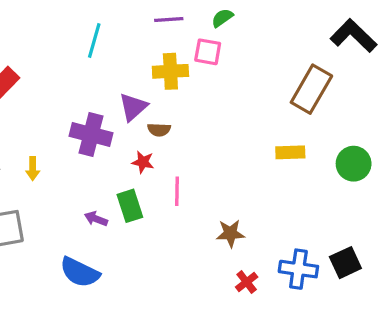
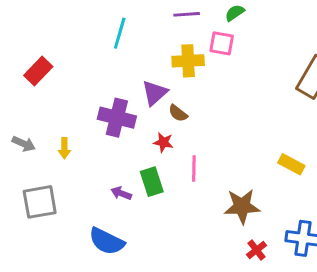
brown semicircle: (159, 130) -> (178, 113), turned 36
yellow rectangle: (290, 152) -> (291, 164), moved, turned 30
brown star: (230, 233) -> (242, 206), size x1.4

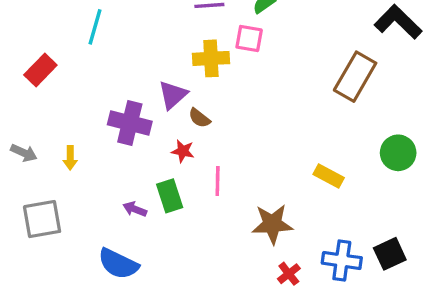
cyan line: (120, 33) -> (95, 27), moved

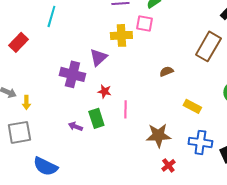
brown semicircle: (199, 118) -> (166, 71), moved, turned 120
yellow arrow: (70, 158) -> (26, 102), moved
blue cross: (342, 260) -> (200, 142), moved
blue semicircle: (118, 264) -> (45, 166), moved

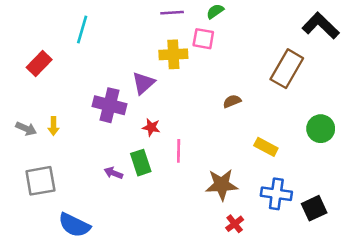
yellow arrow: (26, 102) -> (53, 126), moved

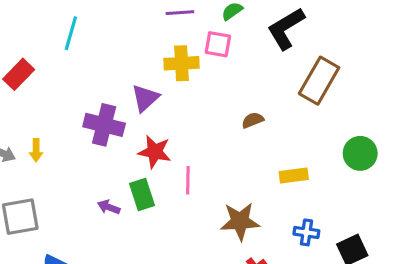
black L-shape: (321, 26) -> (286, 28), moved, turned -75
red star: (151, 127) -> (155, 152), size x1.5
yellow rectangle: (266, 147) -> (294, 176), turned -35
blue cross: (276, 194) -> (306, 232), size x0.7

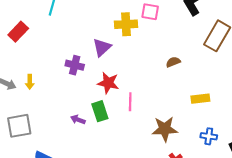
purple cross: (104, 125) -> (75, 65), size x0.7

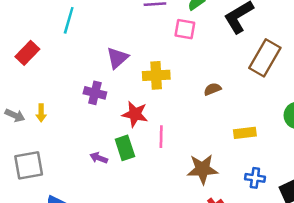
yellow cross: (126, 24) -> (156, 75), moved
purple triangle: (102, 47) -> (117, 58), moved

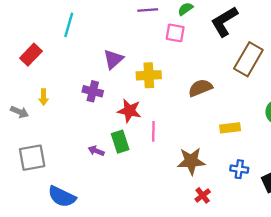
brown semicircle: (212, 89) -> (200, 88), size x1.5
yellow arrow: (41, 113) -> (44, 97), moved

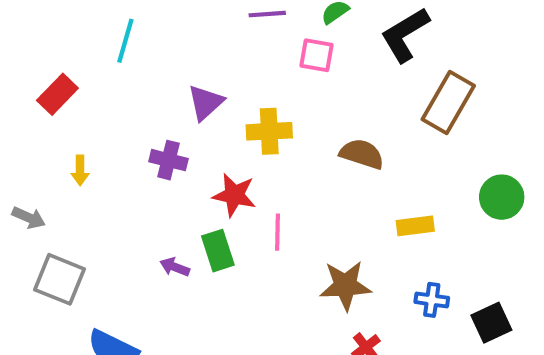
brown semicircle: (200, 88) -> (362, 154), turned 40
gray arrow: (19, 112) -> (29, 218), moved
gray square: (32, 158) -> (60, 279), turned 32

